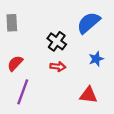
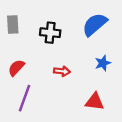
black cross: (57, 41) -> (50, 33), moved, turned -30

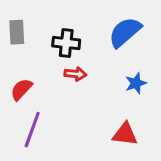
red arrow: (62, 71) -> (75, 74), moved

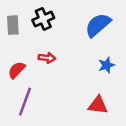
black cross: (66, 43) -> (43, 19), moved, turned -30
red arrow: (75, 74) -> (47, 58), moved

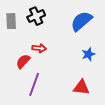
red semicircle: (17, 70) -> (23, 61), moved
purple line: (25, 102) -> (34, 84), moved

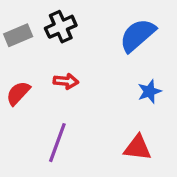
gray rectangle: (11, 21) -> (18, 35), turned 70
red semicircle: (23, 61) -> (18, 93), moved

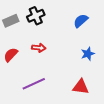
blue semicircle: (137, 35) -> (81, 21), size x0.7
purple line: (57, 143) -> (34, 84), turned 45

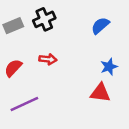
purple line: (34, 84) -> (24, 104), moved
red triangle: (81, 87) -> (100, 93), moved

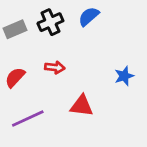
blue semicircle: (100, 26) -> (89, 16), moved
red triangle: (100, 93) -> (82, 106), moved

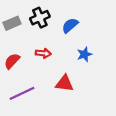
blue semicircle: (89, 16) -> (70, 25), moved
blue star: (124, 76) -> (84, 54), moved

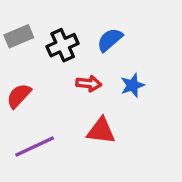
black cross: (40, 18) -> (63, 45), moved
red arrow: (43, 53) -> (89, 84), moved

